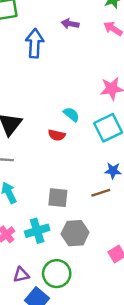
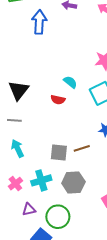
brown line: (101, 193) -> (82, 148), moved
purple triangle: (21, 275) -> (29, 209), moved

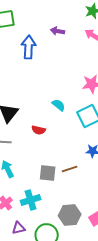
red semicircle: (58, 100) -> (39, 130), moved
gray hexagon: (73, 183) -> (70, 215), moved

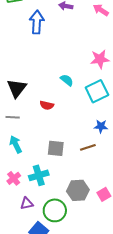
brown line: (70, 169) -> (88, 147), moved

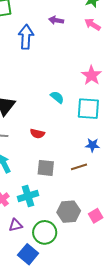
pink star: (100, 59) -> (91, 75), turned -30
cyan square: (97, 91) -> (88, 109), turned 30
red semicircle: (47, 105) -> (37, 134), moved

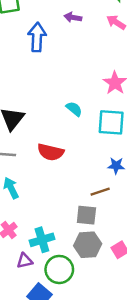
red semicircle: (37, 134) -> (51, 152), size x1.5
gray square: (46, 168) -> (86, 215), moved
cyan cross: (28, 196) -> (42, 240), moved

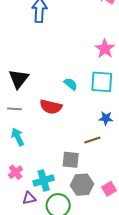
cyan semicircle: (74, 109) -> (71, 84), moved
gray square: (86, 215) -> (71, 160), moved

